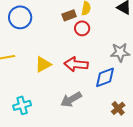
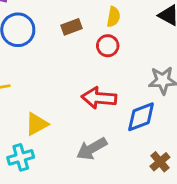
brown rectangle: (69, 15) -> (71, 27), moved
yellow triangle: (43, 64) -> (37, 124), moved

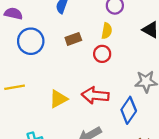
blue diamond: (141, 117) -> (129, 110), turned -35
yellow triangle: (37, 124) -> (58, 99), moved

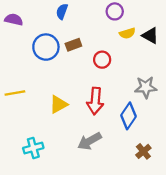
yellow semicircle: (107, 31) -> (127, 33), moved, turned 63
blue circle: (31, 41) -> (46, 47), moved
red arrow: (95, 95) -> (95, 101), turned -90

